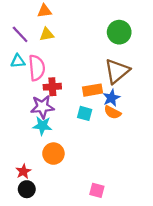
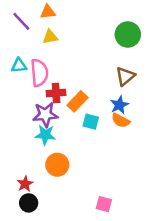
purple line: (20, 34) -> (21, 21), moved
brown triangle: (117, 71) -> (125, 76), size x0.7
orange rectangle: (92, 90) -> (78, 101), moved, turned -36

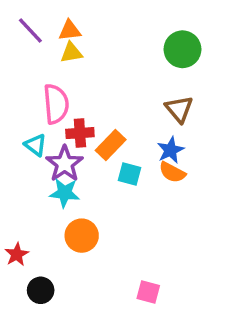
orange triangle: (48, 12) -> (70, 30), moved
cyan triangle: (19, 66) -> (35, 145), moved, turned 42
brown triangle: (125, 76) -> (179, 109), turned -30
purple star: (45, 115) -> (65, 164), turned -30
red star: (25, 184) -> (17, 254), moved

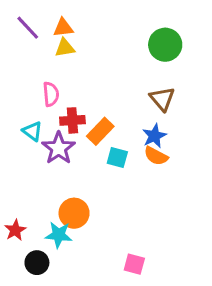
pink semicircle: (56, 104) -> (51, 94), size x0.7
cyan star: (65, 193) -> (59, 235), moved

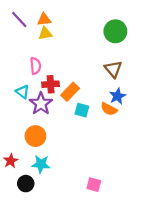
blue star: (154, 136) -> (118, 96), moved
orange circle: (74, 213) -> (35, 136), moved

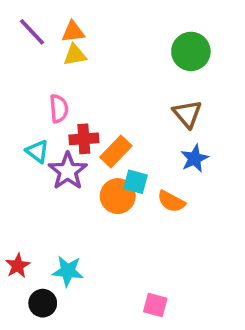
orange semicircle: (109, 109) -> (171, 201), moved
orange circle: (35, 136) -> (118, 196), moved

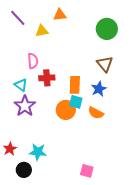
orange triangle: (73, 32) -> (60, 15), moved
orange rectangle: (116, 151) -> (75, 85), moved, turned -42
blue star: (194, 159) -> (99, 89), moved
purple star: (68, 171) -> (25, 106), moved

